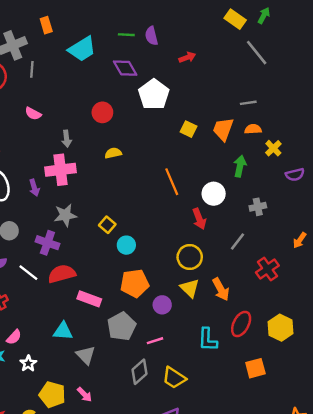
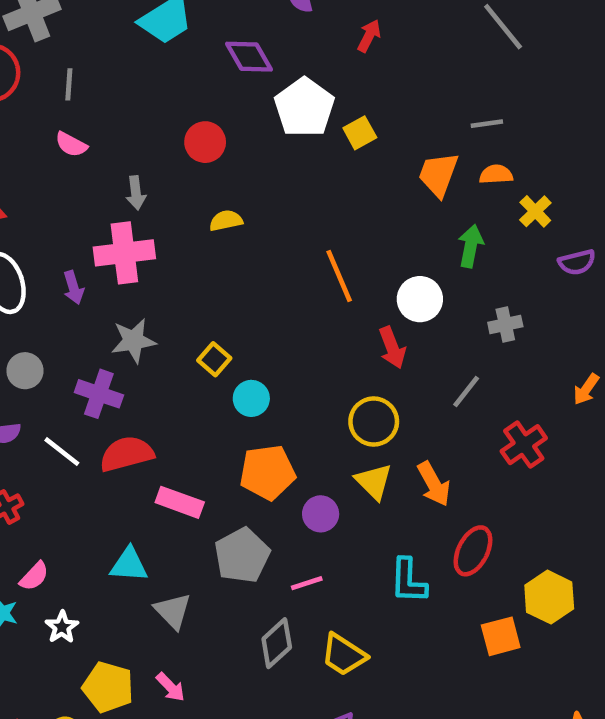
red arrow: (187, 57) -> (369, 36), turned -42
gray line: (32, 69) -> (69, 84), moved
yellow square: (188, 129) -> (360, 133), moved, turned 35
yellow hexagon: (281, 328) -> (549, 597), moved

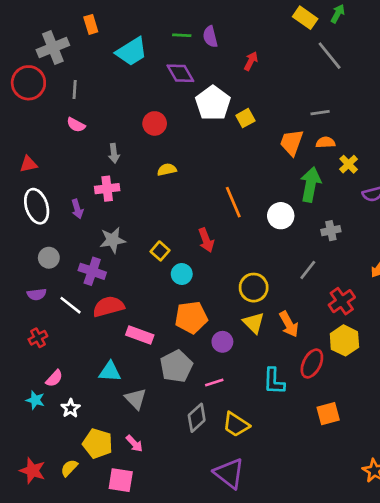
green arrow: (471, 246) -> (311, 184), size x1.4
pink cross: (124, 253) -> (107, 189), size x0.7
red arrow: (392, 348) -> (206, 240), moved
yellow hexagon: (549, 597) -> (344, 340), moved

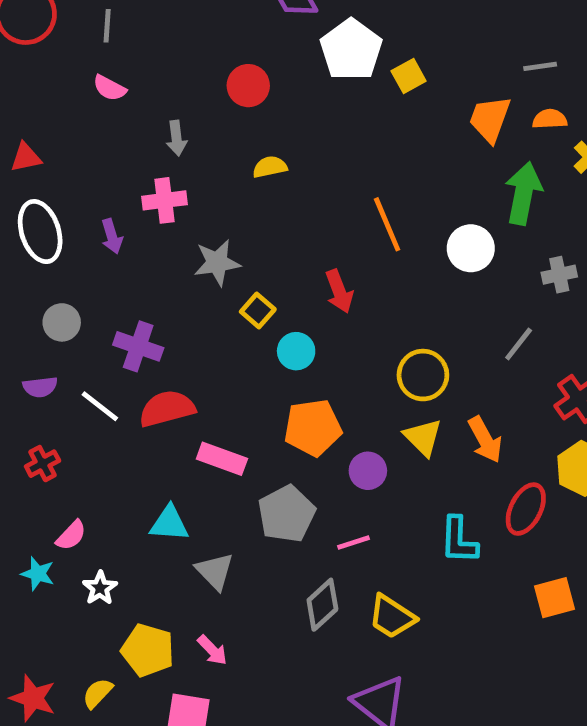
gray star: (113, 240) -> (217, 263), moved

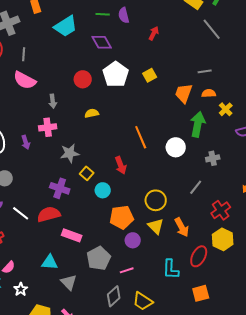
white pentagon: (351, 50) -> (116, 74), moved
pink semicircle: (110, 88) -> (25, 80), size x1.6
purple cross: (138, 346) -> (60, 188), moved
orange pentagon: (313, 428) -> (122, 217), moved
orange square: (554, 598) -> (201, 293), moved

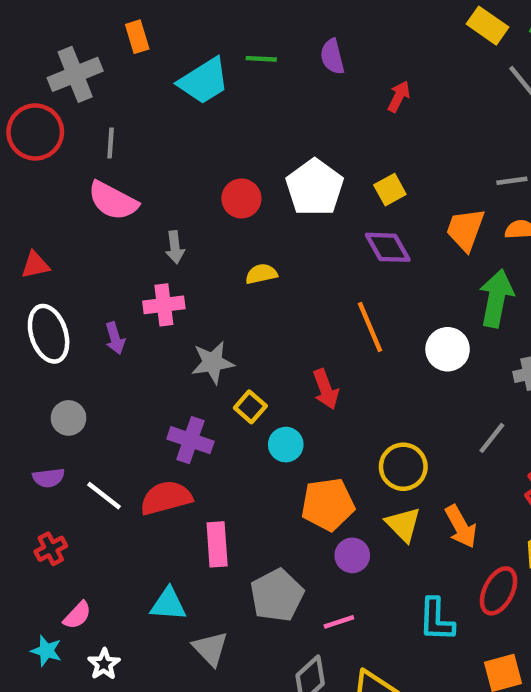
green line: (103, 14) -> (261, 59), moved
purple diamond: (102, 42) -> (388, 247), moved
pink rectangle: (72, 235) -> (217, 544), turned 66

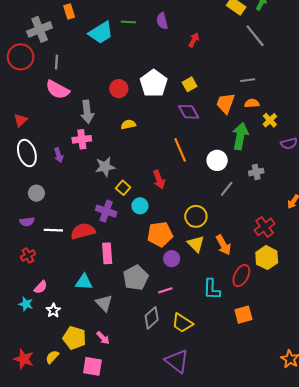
gray arrow: (175, 247) -> (87, 112), size x1.5
red triangle: (35, 265) -> (21, 120), turned -32
gray line: (492, 438) -> (227, 189), moved
purple cross: (190, 440) -> (106, 211), moved
white line: (104, 496) -> (53, 230), turned -36

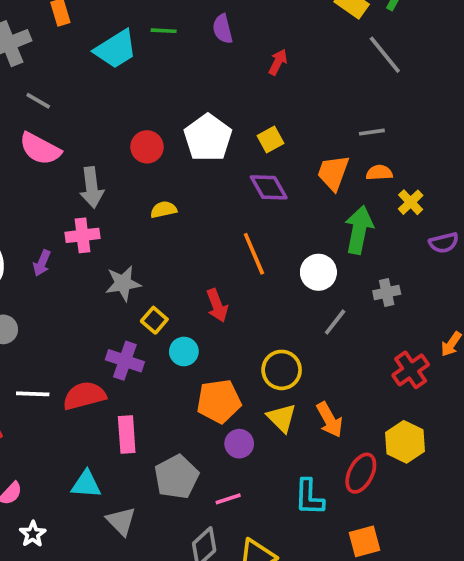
gray line: (56, 62) -> (38, 101), turned -64
purple arrow: (59, 155) -> (42, 263), turned 40
red cross: (265, 227) -> (411, 370), moved

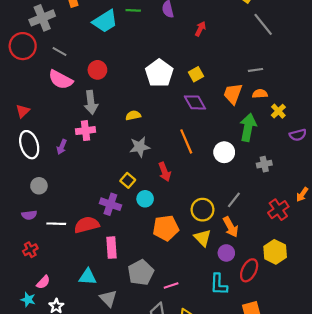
red circle: (147, 147) -> (97, 70), moved
gray star: (123, 283) -> (140, 147), moved
gray line: (335, 322) -> (234, 200), moved
orange arrow: (330, 420) -> (231, 227), moved
purple circle: (239, 444) -> (226, 253), moved

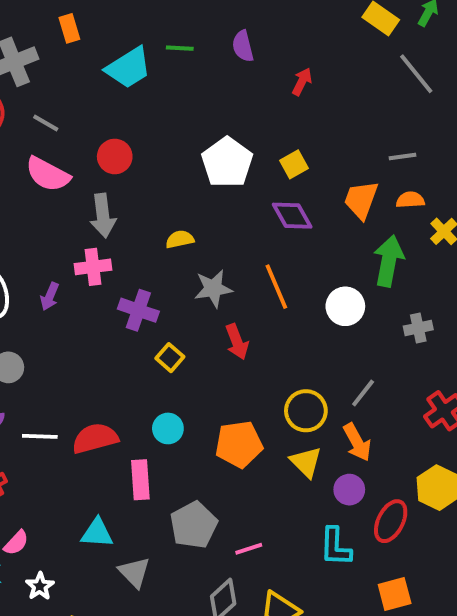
gray star: (140, 147) -> (213, 289), moved
cyan circle: (145, 199) -> (168, 428), moved
purple cross: (110, 204) -> (138, 310), moved

